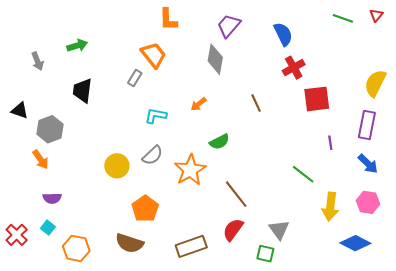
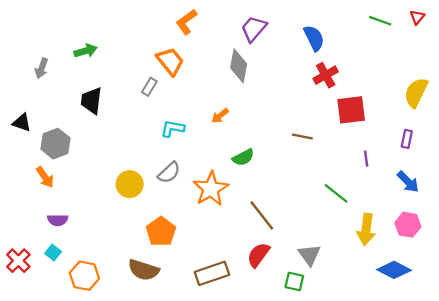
orange L-shape: (168, 19) -> (186, 22), turned 55
gray arrow: (37, 61) -> (42, 68), turned 42
brown line: (256, 103) -> (302, 137), moved, turned -54
purple rectangle: (367, 125) -> (407, 139), size x0.6

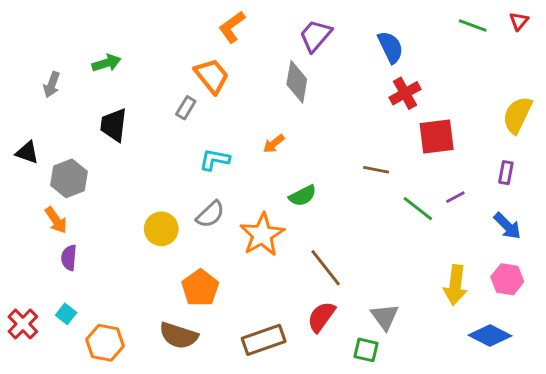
purple line: (366, 159) -> (455, 197), turned 70
green line: (336, 193) -> (418, 209), moved
purple semicircle: (58, 220) -> (69, 258), moved, turned 96

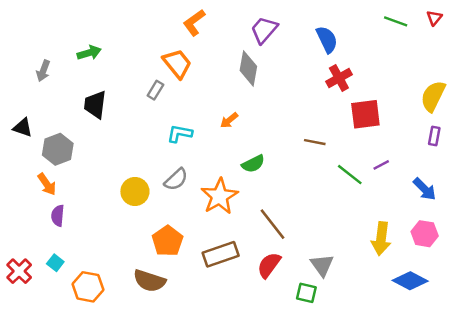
purple rectangle: (506, 173) -> (434, 136), moved
brown rectangle: (264, 340) -> (221, 254), moved

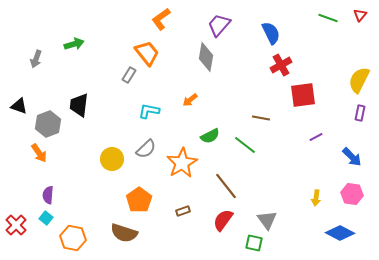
black trapezoid: (95, 105) -> (79, 105), moved
green line: (350, 175) -> (245, 145), moved
purple semicircle: (58, 216) -> (48, 195), moved
yellow arrow: (381, 239) -> (316, 198), size x0.6
brown rectangle: (221, 254) -> (183, 211), size x0.5

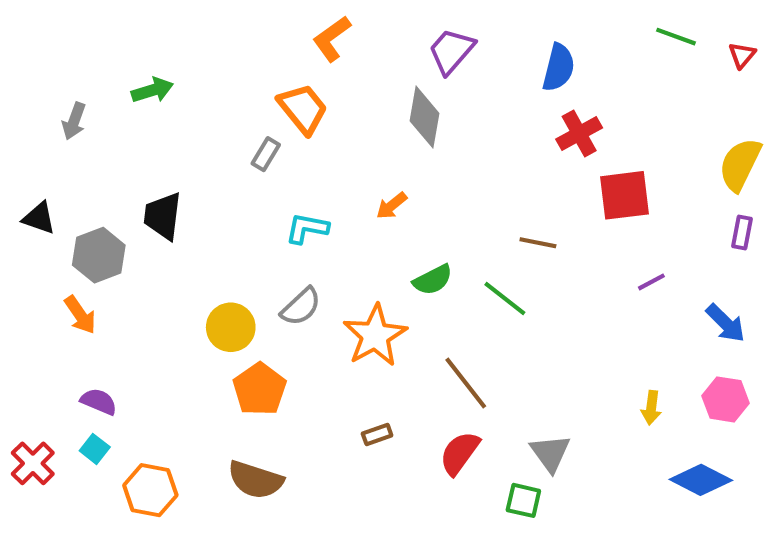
red triangle: (360, 15) -> (742, 55), moved
blue semicircle: (271, 33) -> (559, 68), turned 40
purple semicircle: (48, 195) -> (99, 402), turned 108
orange pentagon: (139, 200) -> (260, 389), moved

